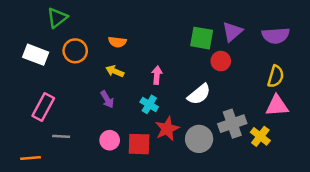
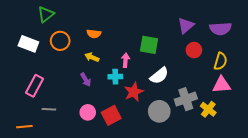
green square: (202, 38) -> (149, 45), moved
red circle: (221, 61) -> (194, 50), moved
cyan cross: (149, 104) -> (115, 77), moved, turned -32
red star: (167, 129) -> (134, 92), moved
red square: (139, 144) -> (111, 115), turned -30

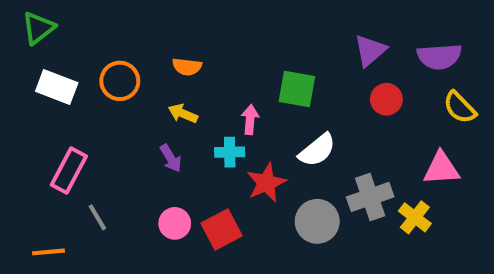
green triangle: (46, 14) -> (38, 28), moved
yellow semicircle: (221, 61) -> (460, 107), moved, turned 120
gray line: (49, 109) -> (97, 217), turned 56

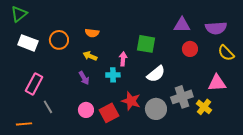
purple triangle: (370, 50) -> (182, 25), turned 42
red star: (266, 183) -> (131, 101), moved, turned -30

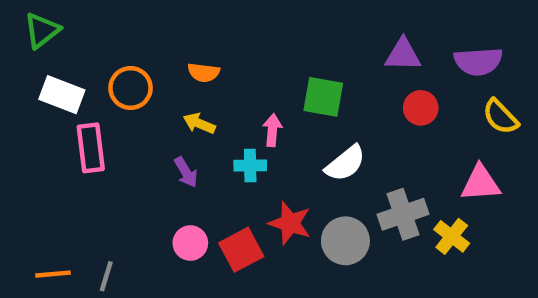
pink rectangle: (34, 84) -> (91, 148), moved, turned -35
gray line: (48, 107) -> (106, 276), moved, turned 48

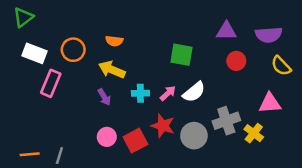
yellow arrow: (199, 123) -> (112, 70), size x1.5
pink arrow: (272, 130) -> (168, 93), moved, turned 42
pink rectangle: (91, 148) -> (51, 83), turned 30

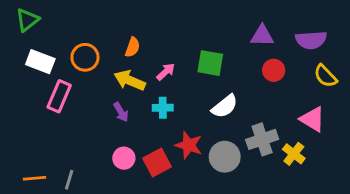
orange semicircle: (114, 41) -> (132, 47), turned -77
pink arrow: (168, 93) -> (166, 72), moved
pink triangle: (270, 103) -> (313, 119), turned 35

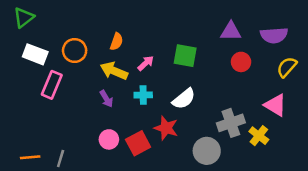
yellow semicircle: (325, 76) -> (287, 67), turned 85
white semicircle: (225, 106) -> (184, 99), moved
gray circle: (225, 157) -> (207, 151), moved

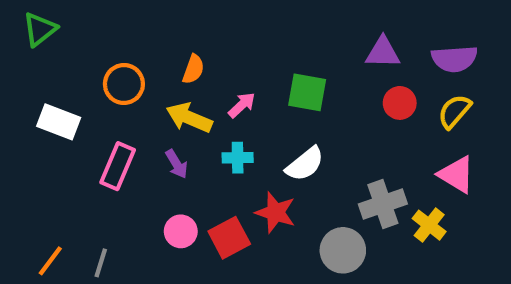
white rectangle: (35, 54) -> (59, 122), moved
yellow semicircle: (287, 67) -> (454, 111), moved
pink rectangle: (52, 85) -> (118, 166), moved
orange line: (30, 157) -> (50, 261), turned -48

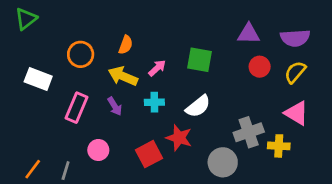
yellow cross: (429, 225) -> (279, 146), turned -35
pink circle: (181, 231) -> (98, 150), moved

